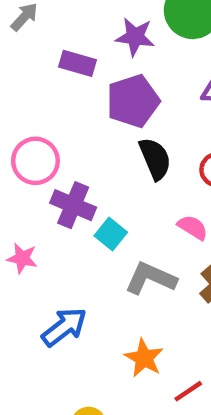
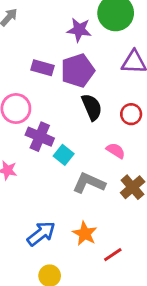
purple rectangle: (78, 63) -> (43, 68), moved
blue arrow: (64, 327) -> (41, 234), moved

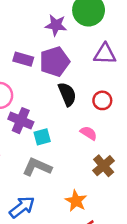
cyan square: (64, 155) -> (42, 137), turned 36
gray L-shape: (89, 183) -> (37, 167), moved
orange star: (85, 234) -> (76, 201), moved

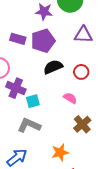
black semicircle: (67, 94) -> (53, 67), turned -90
orange star: (76, 201) -> (60, 152), turned 30

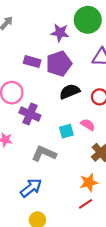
cyan square: (33, 101) -> (66, 131), moved
orange star: (60, 152) -> (89, 182), moved

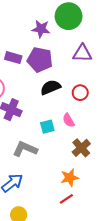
purple pentagon: (59, 64) -> (40, 60), turned 30
pink semicircle: (88, 125) -> (69, 120), turned -152

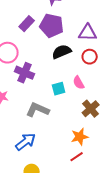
purple triangle: (82, 53) -> (88, 33), moved
purple rectangle: (13, 58) -> (27, 24), turned -63

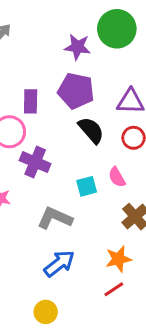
purple rectangle: (27, 24) -> (31, 101), moved, turned -42
black semicircle: (62, 52) -> (91, 130), turned 72
blue arrow: (26, 142) -> (59, 263), moved

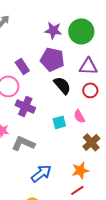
green circle: (117, 29) -> (81, 31), moved
purple rectangle: (31, 101) -> (22, 66), turned -35
gray L-shape: (55, 218) -> (23, 143), moved

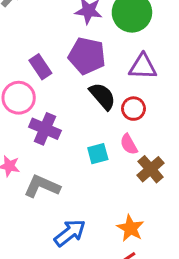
red circle: (90, 90) -> (133, 109), moved
brown cross: (91, 142) -> (151, 169), moved
orange star: (80, 170) -> (130, 228), turned -30

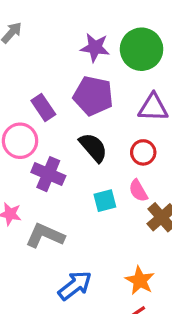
black semicircle: (102, 96) -> (93, 147), moved

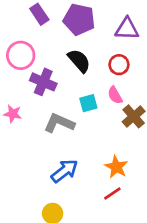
purple rectangle: (43, 107) -> (39, 14), moved
gray L-shape: (45, 236) -> (59, 123), moved

